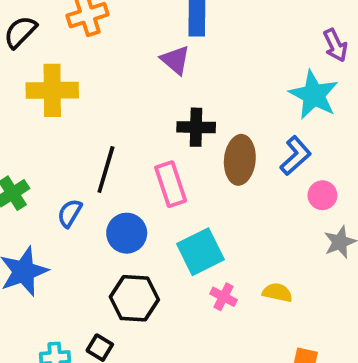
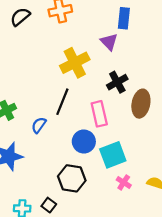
yellow cross: (52, 90) -> (75, 63), moved, turned -32
black cross: (196, 127) -> (117, 82), turned -36
blue circle: (127, 233) -> (84, 142), moved

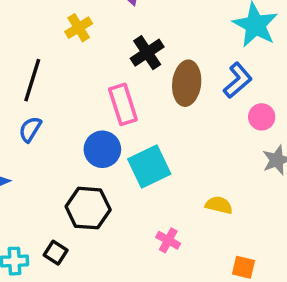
yellow cross: (75, 63) -> (79, 28), size x0.6
black line: (62, 102) -> (32, 80), moved
pink cross: (124, 182) -> (168, 240), moved

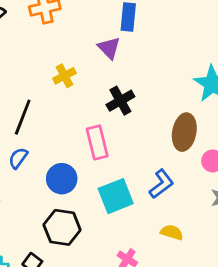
blue L-shape: (238, 80) -> (161, 184), moved
brown ellipse: (187, 83) -> (184, 132), moved
blue circle: (102, 149) -> (62, 179), moved

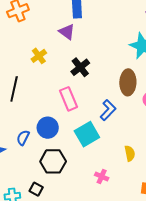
blue semicircle: (18, 158) -> (23, 138), moved
blue L-shape: (161, 184) -> (108, 110), moved
yellow semicircle: (172, 232) -> (130, 153), turned 70

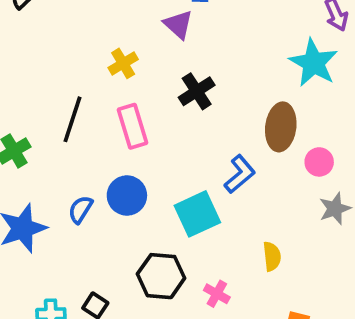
pink rectangle: (69, 99) -> (133, 126), moved
black hexagon: (53, 161) -> (161, 276), moved

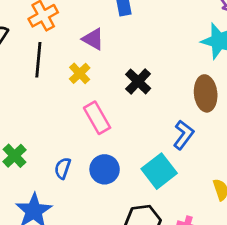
purple triangle: (178, 24) -> (93, 39), moved
black line: (72, 119) -> (38, 60), moved
blue semicircle: (80, 209) -> (63, 168), moved

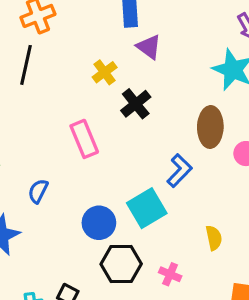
purple triangle: (93, 39) -> (149, 47), moved
yellow cross: (80, 73) -> (105, 72), moved
blue circle: (105, 169) -> (99, 223), moved

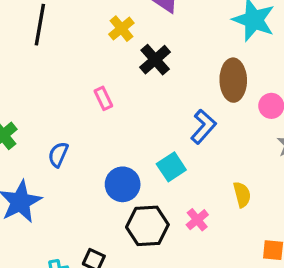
pink rectangle: (84, 139) -> (103, 98), size x0.6
cyan square: (147, 208) -> (171, 167), size x0.7
pink cross: (170, 274) -> (197, 220), moved, turned 30

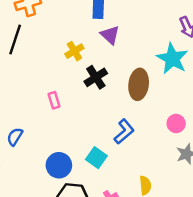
brown ellipse: (233, 80) -> (139, 84), moved
cyan square: (171, 167) -> (96, 158), turned -30

